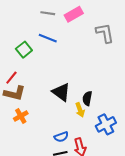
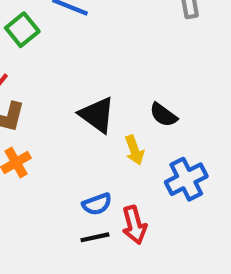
black semicircle: (87, 98) -> (163, 115), moved, turned -64

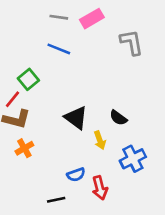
green square: (22, 30) -> (28, 79), moved
black line: (95, 237) -> (56, 200), moved

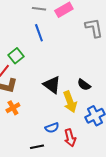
blue line: (59, 49) -> (39, 33), turned 48
yellow arrow: (100, 140) -> (70, 102), size x1.5

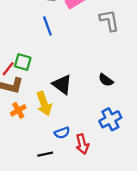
green square: (16, 56) -> (23, 62), moved, turned -35
black semicircle: (84, 85) -> (106, 80), moved
yellow arrow: (70, 102) -> (44, 104), moved

